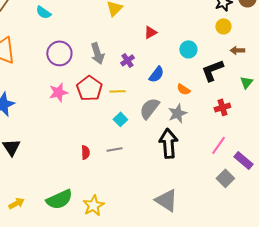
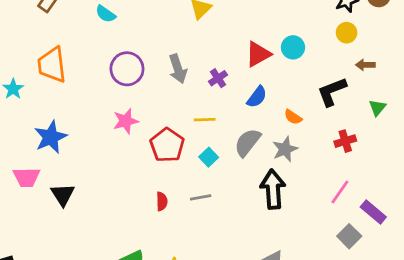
red triangle: (150, 32) -> (258, 54), moved, size x1.5
cyan circle: (188, 49) -> (293, 47), moved
red pentagon: (89, 88) -> (167, 145), moved

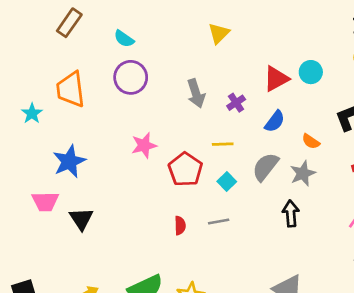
purple circle: (127, 69) -> (131, 77), moved
black arrow: (273, 189) -> (291, 213), size x0.7

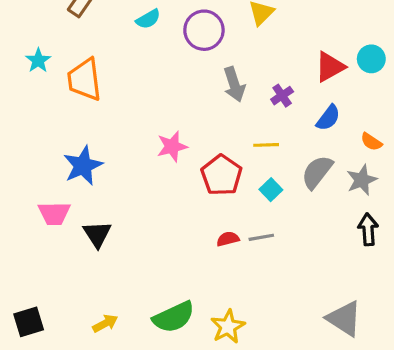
cyan semicircle: (124, 39) -> (148, 19), turned -65
purple circle: (131, 77) -> (204, 30), moved
cyan star: (32, 113) -> (38, 60), moved
black arrow: (291, 213) -> (368, 229), moved
red semicircle: (180, 225) -> (228, 239), moved, turned -102

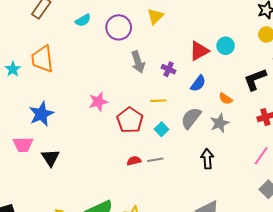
cyan star: (38, 60) -> (13, 69), moved
purple cross: (282, 96) -> (169, 69), turned -32
black arrow: (368, 229) -> (207, 159), moved

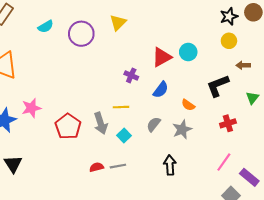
gray arrow: (138, 62) -> (101, 123), moved
pink star: (98, 102) -> (31, 108), moved
gray semicircle: (191, 118) -> (154, 124), size x0.7
red pentagon: (130, 120) -> (68, 126), moved

